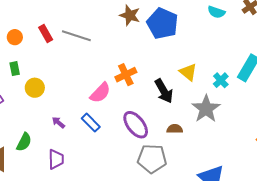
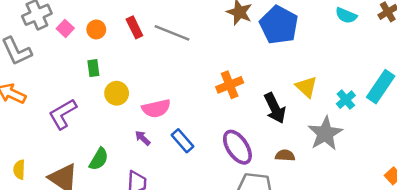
pink semicircle: (100, 93) -> (156, 108), moved, turned 30

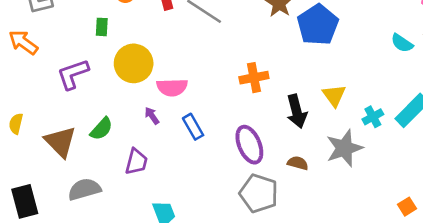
cyan semicircle: (346, 15) -> (402, 43), moved
green rectangle: (93, 68) -> (102, 27), moved
yellow circle: (117, 93) -> (134, 63), size x1.5

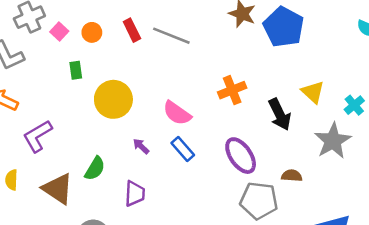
purple L-shape: (73, 74) -> (37, 136), moved
pink semicircle: (172, 87) -> (177, 113), moved, turned 48
brown semicircle: (298, 163) -> (292, 176), moved

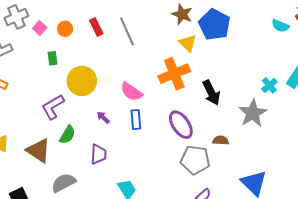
gray line: (171, 36) -> (127, 31), turned 44
orange cross: (232, 90) -> (174, 74), size x1.4
yellow triangle: (313, 92) -> (188, 43), moved
purple L-shape: (37, 136) -> (53, 107), moved
blue rectangle: (183, 149) -> (136, 120), turned 36

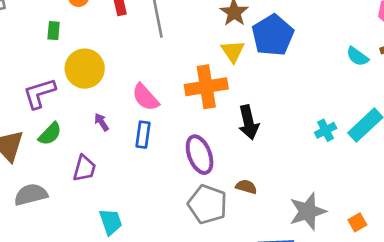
gray star: (253, 113) -> (308, 211), moved

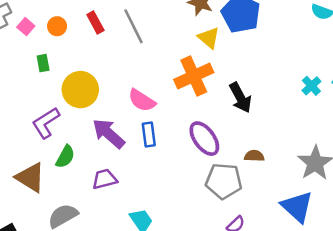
purple arrow: (102, 122) -> (109, 133), size x2.0
purple trapezoid: (84, 168) -> (104, 179), turned -105

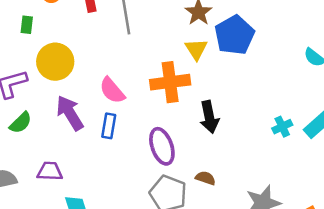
purple trapezoid: (104, 179) -> (50, 171), moved

